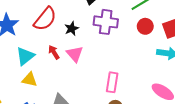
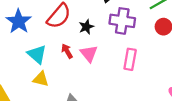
cyan triangle: (25, 56) -> (37, 54), turned -42
pink rectangle: (112, 82) -> (130, 59), moved

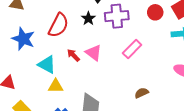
black star: (86, 27) -> (88, 19), moved
pink rectangle: (130, 59) -> (132, 49), turned 48

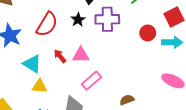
red circle: (155, 12) -> (148, 33), moved
pink rectangle: (132, 49) -> (91, 81), moved
pink triangle: (94, 53) -> (81, 55), turned -42

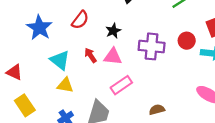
purple cross: (107, 19) -> (152, 46), moved
black star: (78, 20) -> (113, 31), moved
red semicircle: (47, 24) -> (80, 20), size x0.7

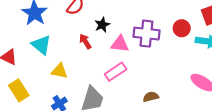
black star: (113, 31) -> (102, 25), moved
pink triangle: (113, 57) -> (120, 44), moved
cyan triangle: (60, 60) -> (41, 45), moved

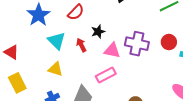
cyan triangle: (41, 45) -> (56, 41), moved

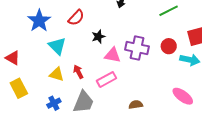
red arrow: (81, 45) -> (78, 72), moved

